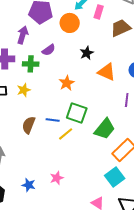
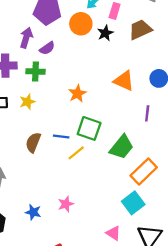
purple semicircle: (49, 50) -> (47, 48), moved
black star: (87, 53) -> (105, 33), moved

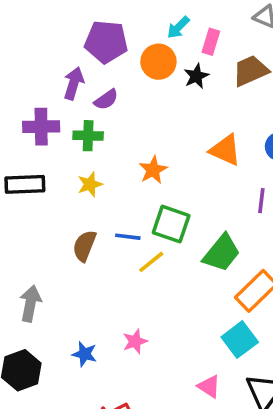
yellow star: (27, 102) -> (90, 184), moved

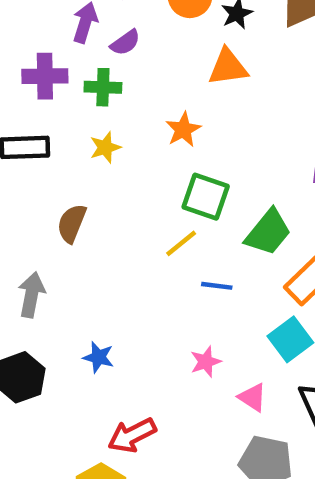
orange triangle: (225, 150) -> (228, 67), moved, turned -32
blue line: (128, 237) -> (217, 286), moved
brown semicircle: (84, 246) -> (72, 223), moved
pink star: (135, 341) -> (206, 362), moved

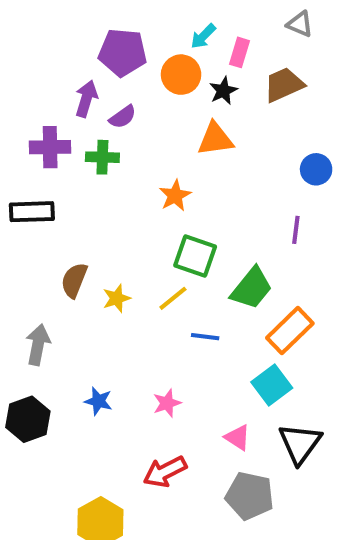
yellow star: (105, 147) -> (117, 298), moved
pink star: (206, 362) -> (167, 403), moved
red arrow: (132, 435) -> (165, 472), moved

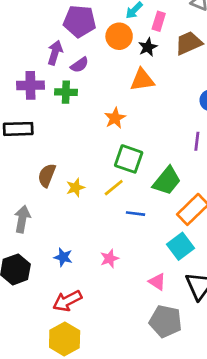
red arrow: (165, 472) -> (67, 301), moved

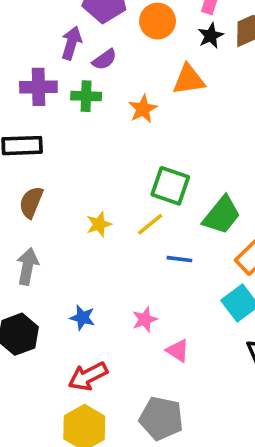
black star: (148, 47) -> (211, 36), moved
orange star: (115, 118) -> (143, 109), moved
brown semicircle: (47, 175) -> (31, 202), moved
pink triangle: (157, 282) -> (178, 351), moved
gray pentagon: (165, 321) -> (161, 418), moved

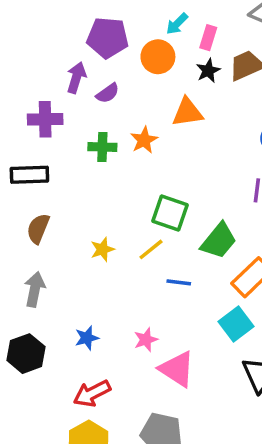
green cross: (86, 96) -> (102, 147), moved
blue star: (82, 318) -> (87, 338), turned -30
pink triangle: (178, 351) -> (177, 369), size x1.6

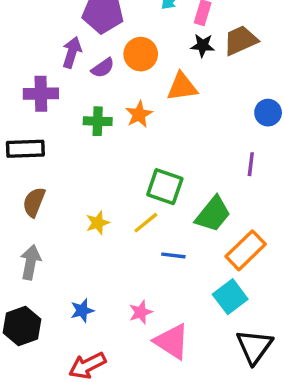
orange circle: (158, 57) -> (141, 54), moved
black star: (208, 71) -> (203, 45), turned 30

